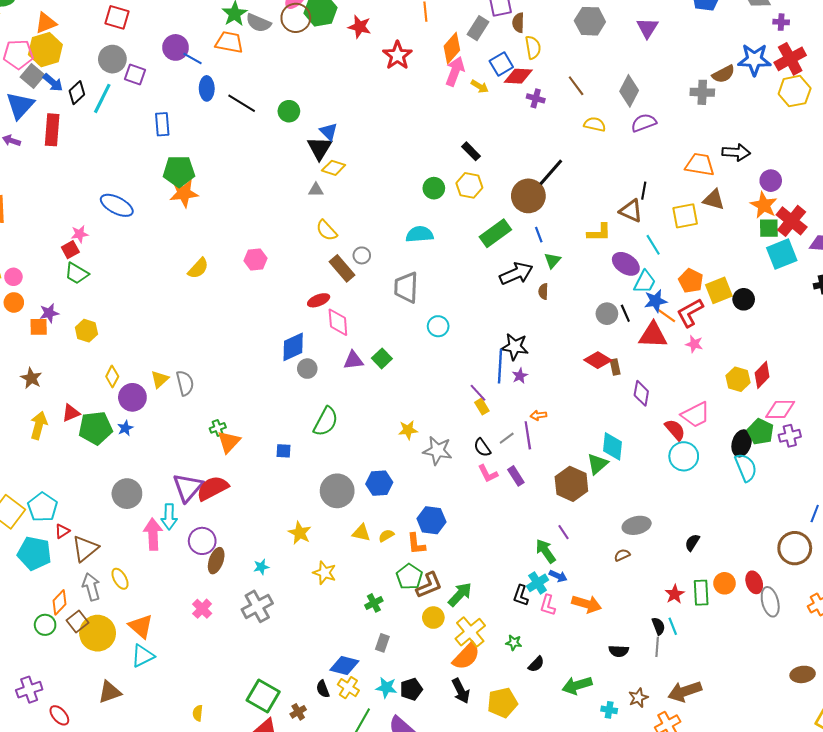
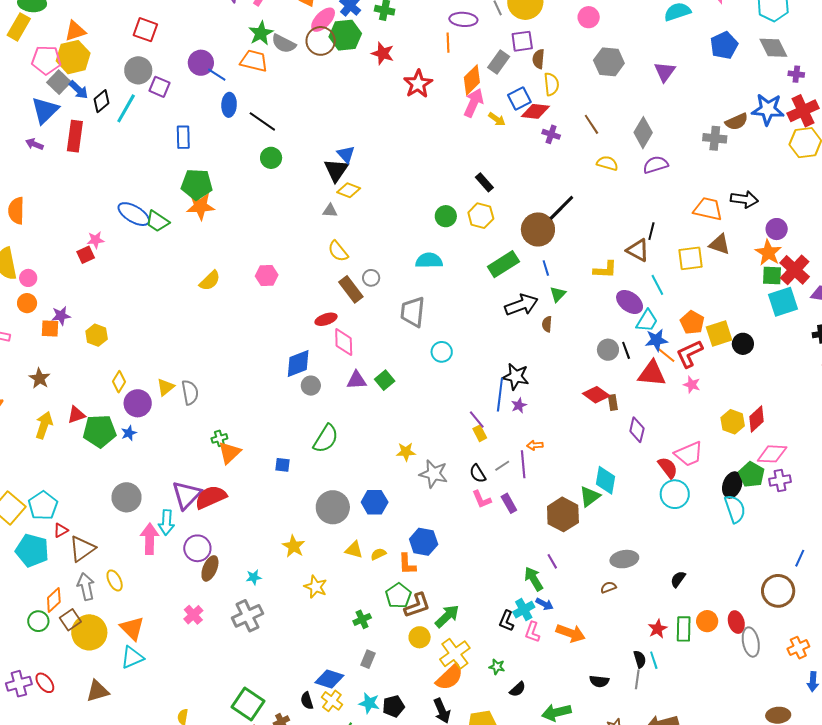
green circle: (289, 111) -> (271, 158), moved
green trapezoid: (77, 273) -> (157, 221), moved
red ellipse: (59, 715) -> (45, 683), moved

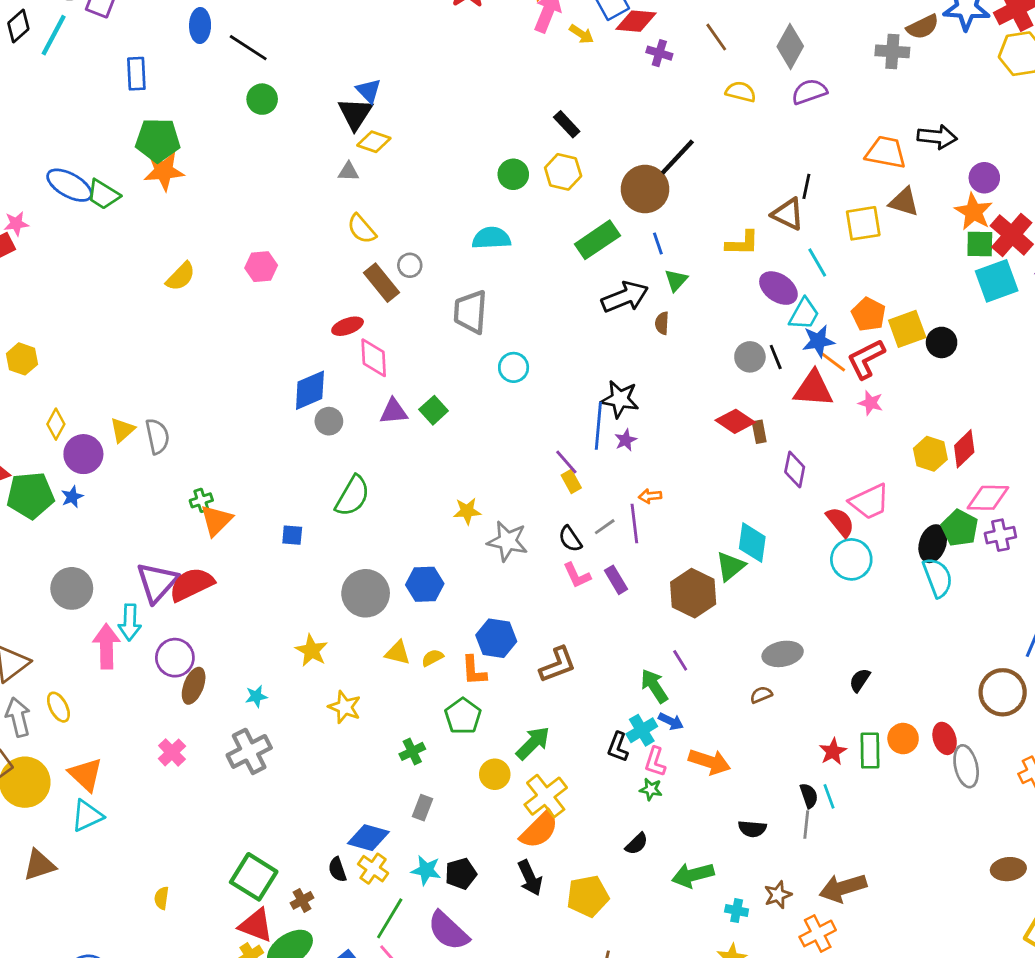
brown L-shape: (417, 605) -> (558, 665), moved
green star: (497, 667) -> (651, 789), moved

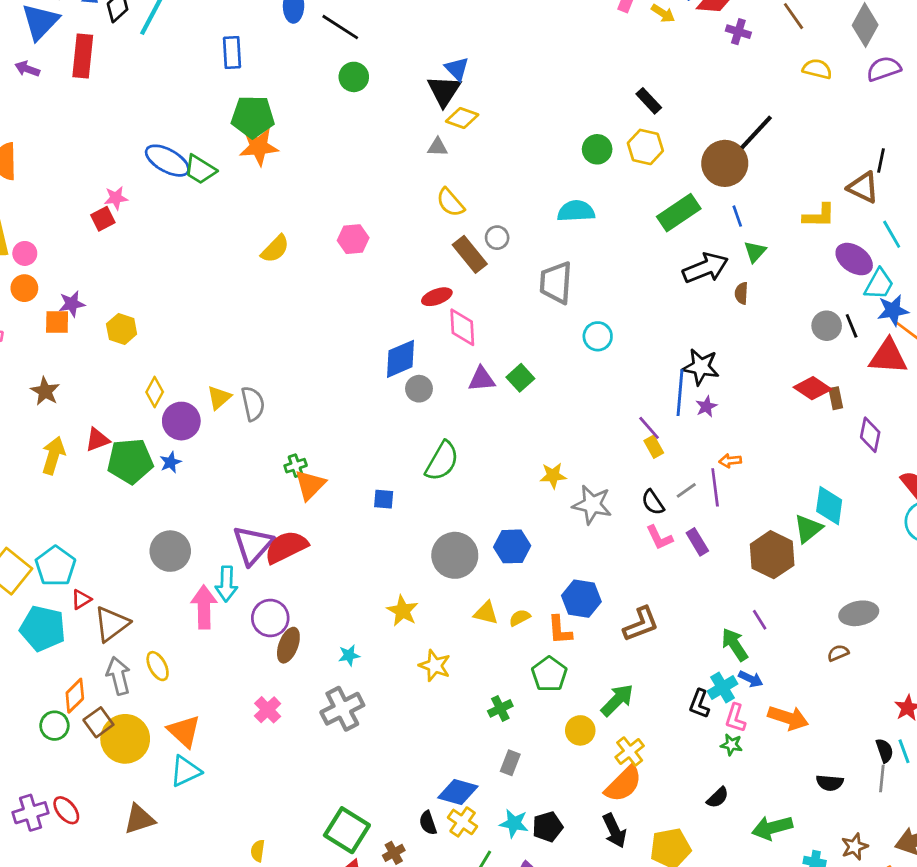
yellow cross: (546, 796) -> (630, 751), size x0.7

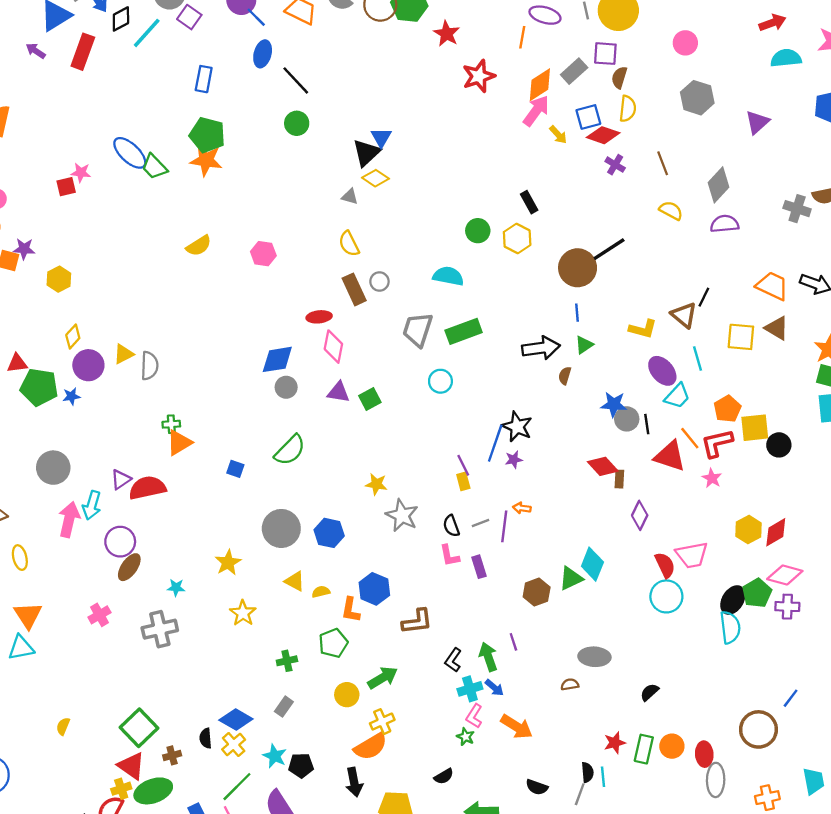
green rectangle: (679, 213) -> (464, 331), moved
blue star: (893, 310) -> (614, 404), moved
purple triangle: (253, 545) -> (121, 479), size x0.6
brown hexagon: (772, 555) -> (537, 592), size x0.7
black L-shape: (699, 704) -> (453, 660), moved

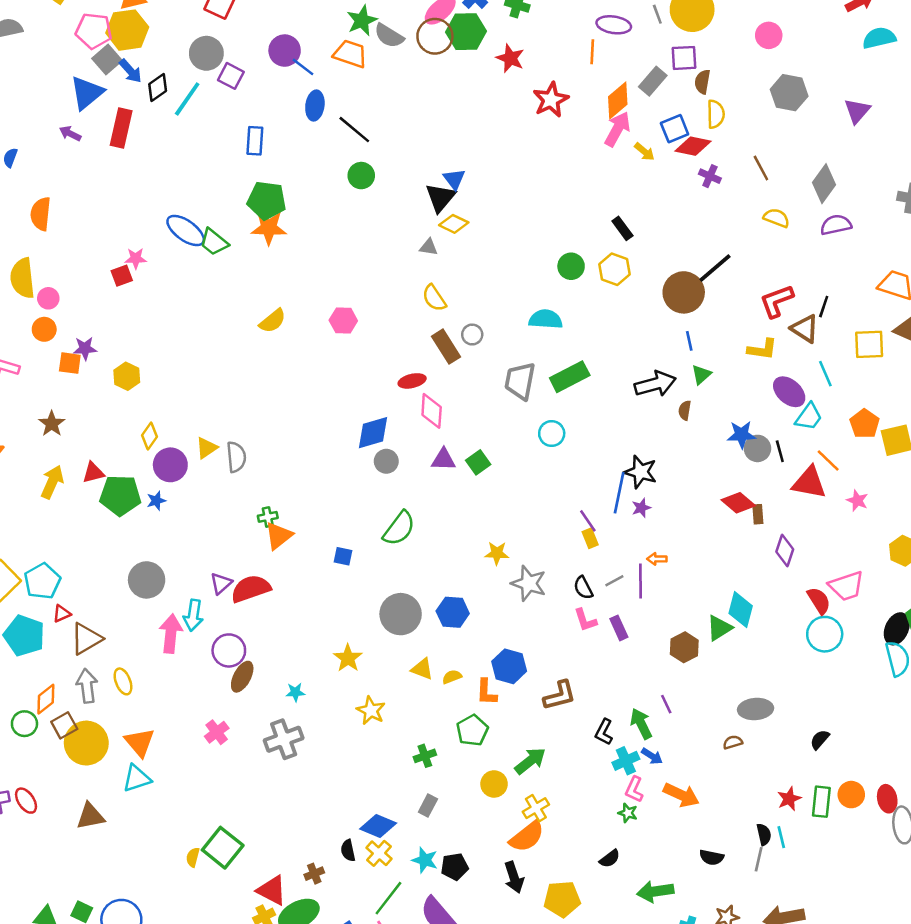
red L-shape: (717, 443) -> (777, 301), moved
green square: (139, 728) -> (223, 848), moved

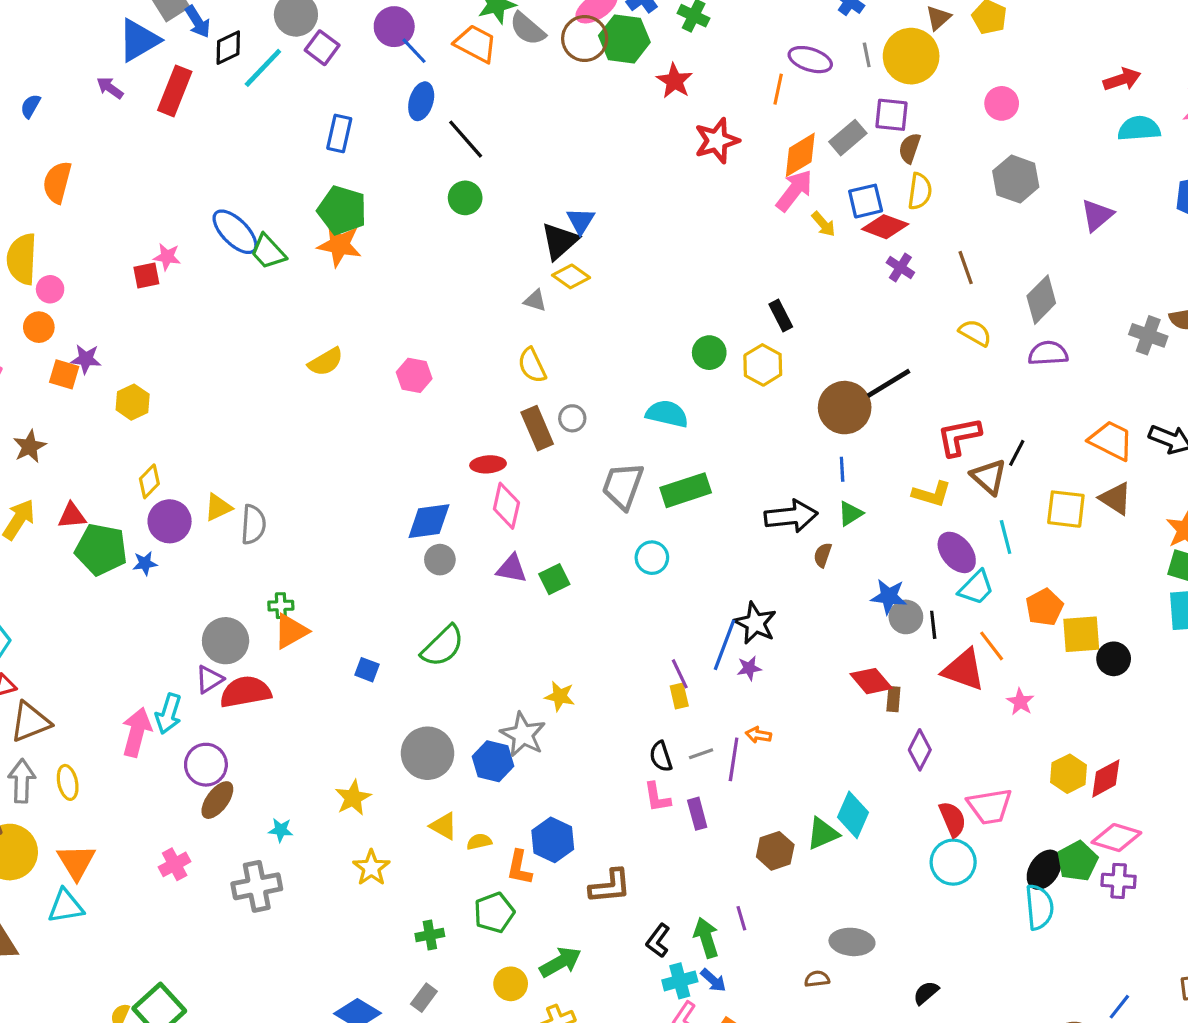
gray circle: (147, 580) -> (226, 641), moved
gray star: (529, 583) -> (523, 735), moved

